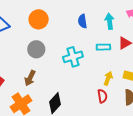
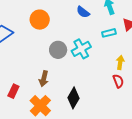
blue semicircle: (82, 21) -> (83, 12), turned -32
gray circle: (36, 49) -> (58, 50), moved

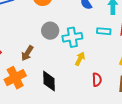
yellow arrow: (120, 62) -> (80, 59), moved
black diamond: (73, 98) -> (49, 81), turned -50

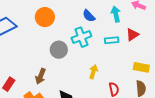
cyan cross: (72, 37) -> (81, 37), moved

